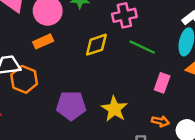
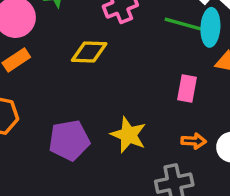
yellow diamond: (96, 45) -> (89, 52), turned 30
green line: (142, 47) -> (183, 24), moved

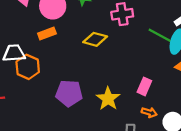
pink rectangle: (187, 89) -> (144, 86), moved

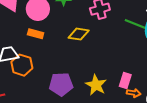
orange rectangle: (47, 34) -> (36, 34), turned 42
pink rectangle: (144, 86) -> (125, 81), moved

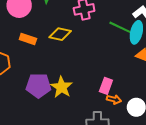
orange rectangle: (36, 34) -> (28, 39), moved
yellow star: (96, 85) -> (62, 87), moved

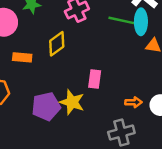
yellow diamond: (60, 34) -> (57, 44), turned -35
pink rectangle: (106, 86) -> (95, 79), moved

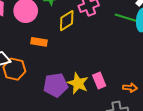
yellow diamond: (57, 44) -> (67, 21), moved
pink rectangle: (95, 79) -> (99, 81), moved, turned -35

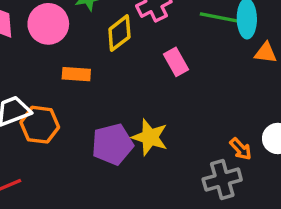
pink rectangle: (99, 81) -> (176, 62), moved
orange arrow: (130, 88) -> (241, 149), moved, turned 48

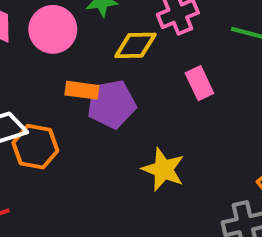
yellow diamond: (119, 33) -> (135, 45), turned 33
purple pentagon: (112, 144) -> (111, 104), moved

